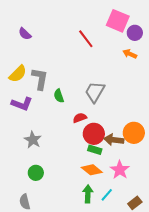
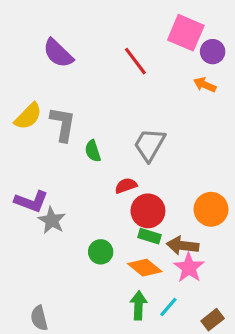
purple semicircle: (25, 34) -> (58, 53), moved, size x1.5
purple L-shape: (22, 104) -> (31, 201), moved
brown arrow: (114, 140) -> (183, 246), moved
green circle: (36, 173) -> (101, 252), moved

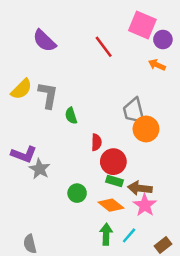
gray trapezoid: (150, 145) -> (134, 111), moved, turned -44
red semicircle: (126, 186) -> (96, 142), turned 112
orange circle: (211, 209) -> (146, 129), moved

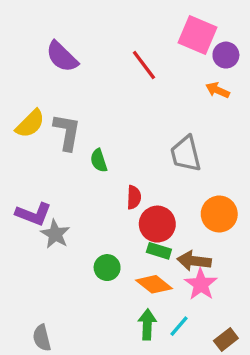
orange circle: (146, 129) -> (219, 214), moved

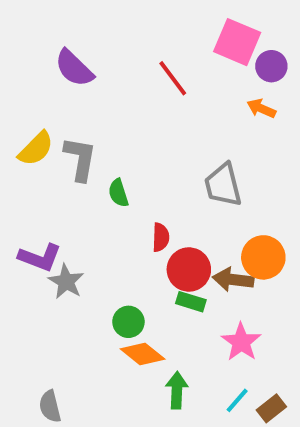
brown arrow: (194, 261) -> (233, 280), moved
orange diamond: (154, 284) -> (143, 354), moved
cyan line: (179, 326) -> (237, 400), moved

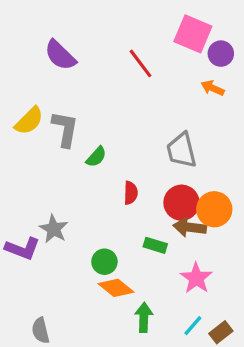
green semicircle: (118, 193) -> (96, 157), turned -120
purple L-shape: (40, 257) -> (23, 249), moved
red circle: (189, 270) -> (181, 203), moved

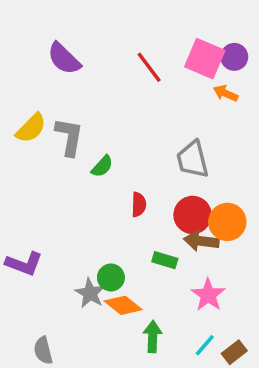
pink square: (193, 34) -> (205, 59), moved
gray star: (54, 229) -> (90, 293), moved

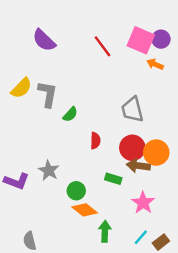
gray star: (90, 293) -> (49, 170), moved

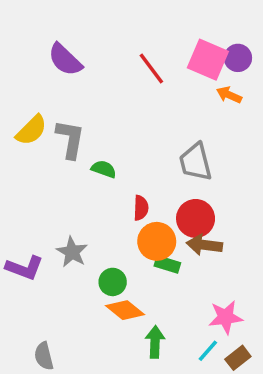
green semicircle: (70, 114) -> (104, 169), turned -112
orange circle: (156, 153) -> (157, 241), moved
pink star: (143, 203) -> (226, 317), moved, turned 30

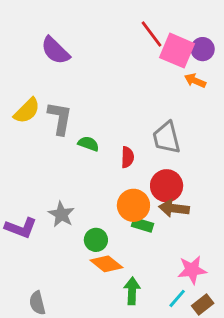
red line: (151, 68) -> (152, 34), moved
red semicircle: (141, 208) -> (127, 157), moved

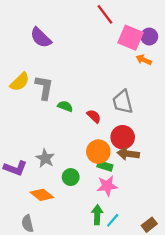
red line: (152, 34) -> (105, 14), moved
red semicircle: (127, 157) -> (94, 116), turned -48
orange diamond: (106, 264) -> (42, 195), moved
pink star: (192, 270) -> (107, 186), moved
cyan line: (177, 298) -> (113, 220), moved

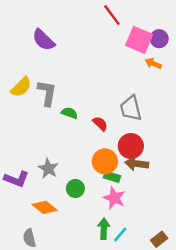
pink star: (107, 186) -> (114, 198), turned 30

